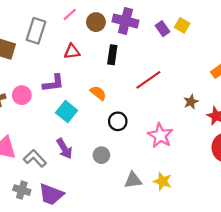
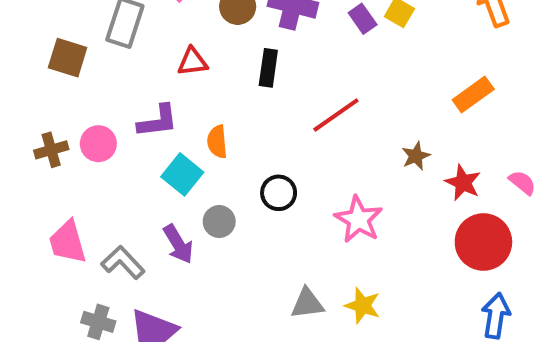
orange semicircle: (98, 93) -> (217, 142), moved, turned -133
gray circle: (101, 155) -> (219, 222), moved

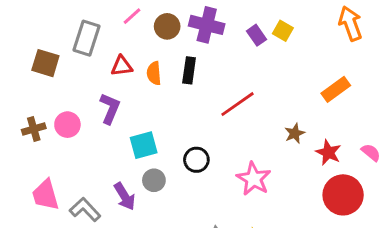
red triangle: (193, 62) -> (122, 66), moved
purple L-shape: (158, 121) -> (110, 108), turned -60
orange semicircle: (217, 142) -> (154, 73), moved
cyan square: (182, 174) -> (144, 145), moved, turned 36

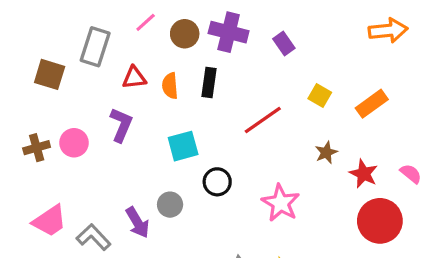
orange arrow: (350, 23) -> (388, 30), turned 104
yellow square: (283, 31) -> (320, 96), moved
cyan square: (144, 145) -> (183, 146), moved
pink trapezoid: (45, 195) -> (50, 221), turned -108

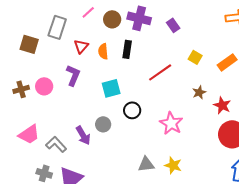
red triangle: (134, 78) -> (81, 46), turned -42

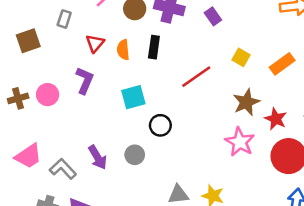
gray rectangle: (57, 27) -> (64, 19), size x0.6
brown square: (29, 44) -> (28, 41), turned -36
brown star: (199, 92) -> (246, 102), size x1.5
pink star: (171, 123) -> (240, 142), moved
gray circle: (103, 124) -> (135, 155), moved

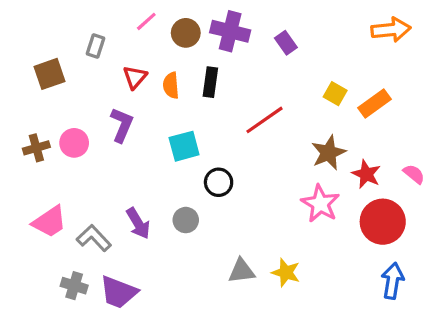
yellow square: (241, 57) -> (335, 94), moved

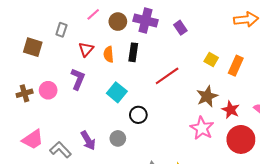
brown square: (50, 74) -> (33, 47), turned 36
orange rectangle: (375, 103) -> (236, 66), turned -30
cyan square: (184, 146) -> (117, 92), turned -36

